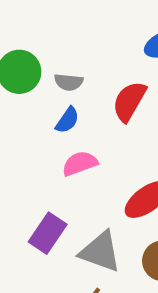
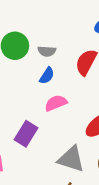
purple rectangle: (48, 233) -> (26, 134), moved

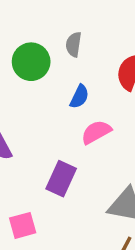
gray semicircle: (47, 51) -> (74, 44), moved, turned 102

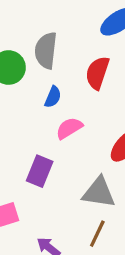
gray semicircle: (74, 44) -> (46, 51), size x1.6

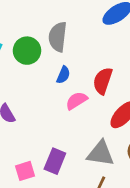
red semicircle: (97, 73) -> (103, 81), moved
purple rectangle: (40, 171) -> (55, 161), moved

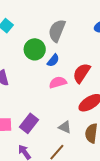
green circle: (27, 51) -> (35, 49), moved
gray triangle: (101, 153) -> (65, 127), size x0.6

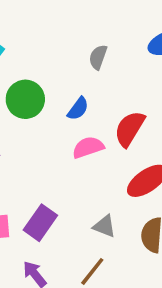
gray semicircle: (57, 31) -> (98, 57), moved, size x0.6
green circle: (35, 49) -> (25, 99), moved

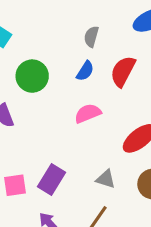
blue semicircle: (78, 109) -> (85, 71), moved
red semicircle: (130, 129) -> (123, 71), moved

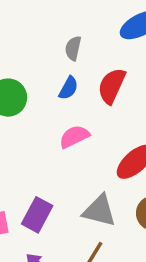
gray triangle: (106, 179) -> (99, 211), size x1.5

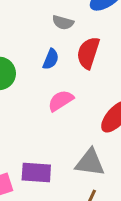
gray semicircle: (73, 48) -> (63, 22), moved, turned -80
purple rectangle: (37, 215) -> (36, 172), turned 72

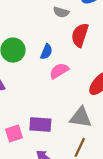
blue semicircle: (51, 59) -> (46, 52), moved

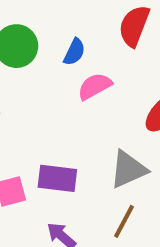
gray triangle: (81, 117) -> (128, 169), turned -35

